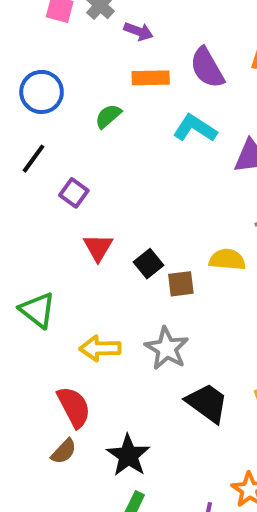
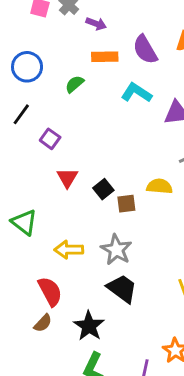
black trapezoid: (207, 403) -> (122, 289), moved

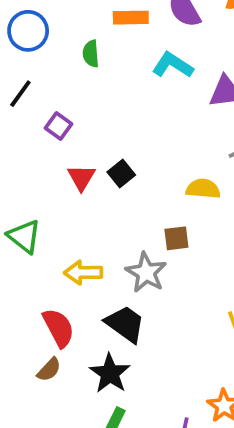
green semicircle: (75, 84) -> (91, 54), turned -54
black square: (103, 189) -> (121, 174), moved
brown square: (126, 204) -> (176, 238), moved
black trapezoid: (122, 289) -> (125, 324), moved

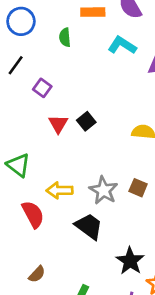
brown square: (176, 238) -> (138, 188), moved, turned 30
red semicircle: (59, 328) -> (33, 214), moved
brown semicircle: (49, 370) -> (37, 274), moved
black star: (110, 373) -> (130, 261), moved

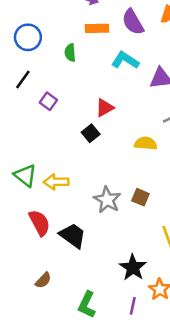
red triangle: (58, 124) -> (105, 108), moved, turned 30
yellow arrow: (60, 190) -> (56, 182), moved
black trapezoid: (89, 226) -> (73, 236), moved

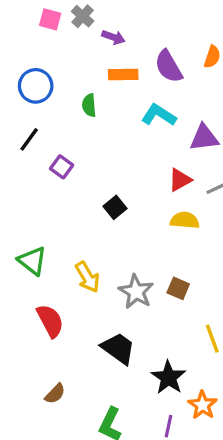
red triangle: (105, 108) -> (180, 180), moved
yellow arrow: (56, 182) -> (87, 277), moved, turned -120
black trapezoid: (73, 236) -> (118, 348), moved

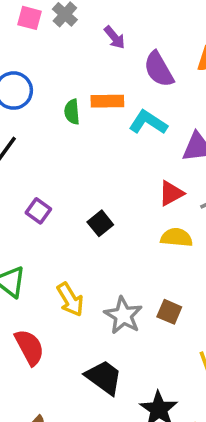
purple arrow: (113, 37) -> (114, 37), moved, turned 30
orange rectangle: (123, 75) -> (107, 101), moved
purple square: (62, 167) -> (38, 211), moved

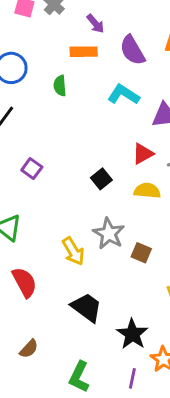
orange rectangle: (107, 101) -> (84, 52), moved
black square: (100, 223) -> (101, 179), moved
yellow arrow: (70, 299) -> (73, 251), moved
gray star: (123, 315) -> (109, 234), moved

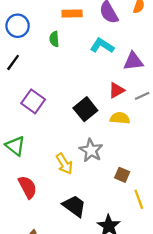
purple square: (32, 168) -> (33, 101), size x1.5
black square: (101, 179) -> (85, 109), size x1.5
brown square: (141, 253) -> (122, 175), moved

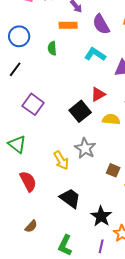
red triangle: (117, 90) -> (98, 94), moved

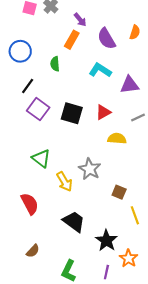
orange rectangle: (68, 25) -> (72, 40), turned -60
black line: (15, 69) -> (28, 86), moved
purple square: (33, 104) -> (38, 109), moved
black square: (80, 111) -> (72, 113), moved, turned -35
green triangle: (17, 144) -> (41, 158), moved

